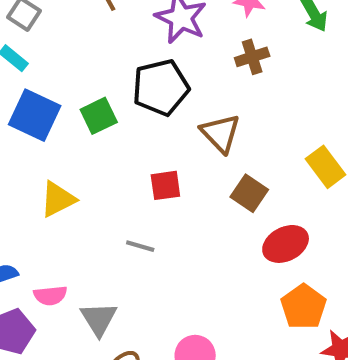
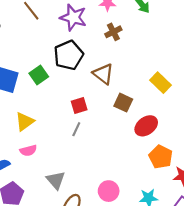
gray line: (140, 246) -> (76, 129), moved, turned -72
pink semicircle: (50, 295) -> (28, 150), moved

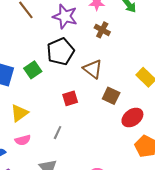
brown cross: (113, 32) -> (102, 30), turned -35
gray line: (76, 129) -> (58, 133), moved

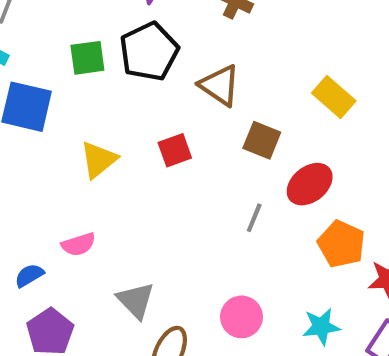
green square: (33, 70) -> (87, 58), moved, turned 30
yellow triangle: (19, 113) -> (99, 160), moved
gray line: (58, 133) -> (254, 218), moved

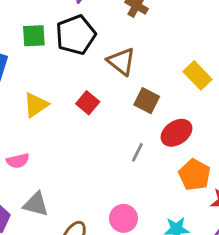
red square: (175, 150) -> (88, 103), turned -35
gray triangle: (136, 300) -> (36, 204), moved, turned -36

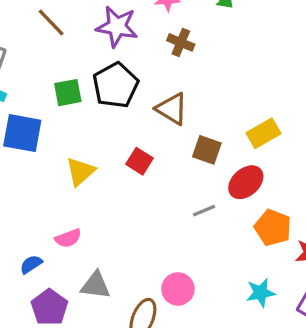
yellow rectangle: (197, 75) -> (264, 133), moved, turned -68
gray line: (137, 152) -> (204, 211), turned 48
pink circle: (123, 218) -> (178, 289), moved

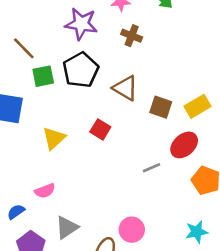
brown line: (51, 22) -> (24, 48), moved
brown square: (207, 150) -> (161, 107), moved
gray triangle: (95, 285) -> (67, 228), turned -40

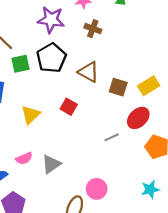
gray triangle: (67, 228) -> (51, 164), moved

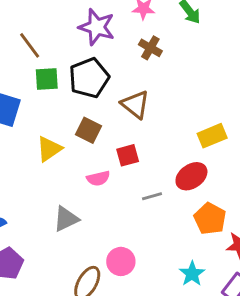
brown square: (118, 87) -> (89, 130), moved
red square: (69, 107) -> (128, 155), moved, turned 35
pink semicircle: (24, 158) -> (98, 178), moved
cyan star: (150, 189) -> (192, 274), turned -30

